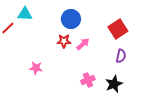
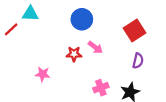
red star: (64, 41) -> (74, 54), moved
pink arrow: (83, 44) -> (95, 47), turned 80

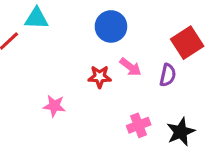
purple semicircle: (138, 61) -> (168, 75), moved

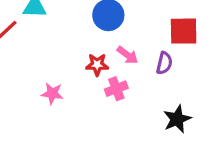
red square: (187, 43) -> (184, 31), turned 32
pink cross: (139, 125) -> (116, 89), moved

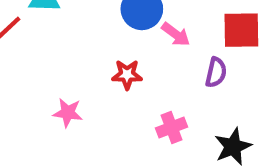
pink arrow: (128, 55) -> (176, 34), moved
pink cross: (116, 89) -> (171, 127), moved

